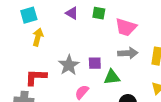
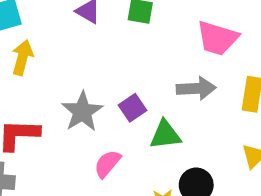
pink trapezoid: (126, 27) -> (217, 38), moved
purple square: (95, 63) -> (132, 108), turned -32

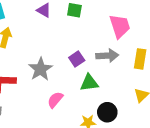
pink trapezoid: (217, 38) -> (120, 26), turned -125
purple square: (132, 108) -> (77, 59), moved

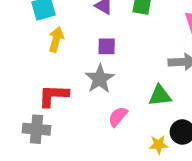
purple square: (77, 59) -> (107, 46), moved, turned 35

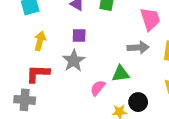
yellow arrow: (56, 39) -> (40, 41), moved
pink semicircle: (118, 117) -> (98, 88), moved

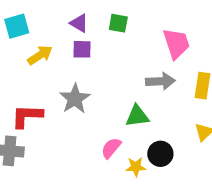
purple square: (79, 36) -> (82, 49), moved
yellow arrow: (40, 41) -> (40, 55), moved, turned 42
pink semicircle: (98, 88) -> (111, 148), moved

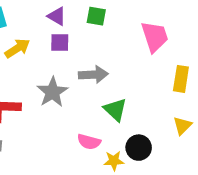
gray arrow: (160, 81) -> (93, 75), moved
green triangle: (137, 116) -> (115, 110), turned 50
pink semicircle: (111, 148) -> (89, 142), turned -115

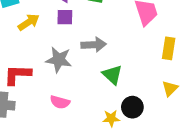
gray star: (52, 92) -> (59, 60), turned -30
pink semicircle: (89, 142) -> (60, 102), moved

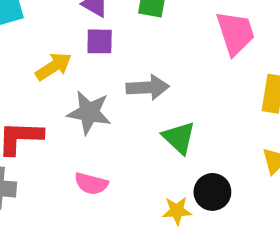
yellow arrow: (29, 22) -> (54, 67), moved

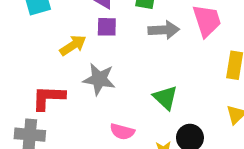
gray arrow: (148, 87) -> (164, 30), moved
pink semicircle: (91, 184) -> (122, 132), moved

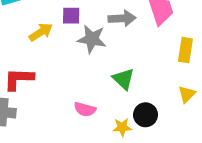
gray star: (99, 79) -> (92, 39), moved

